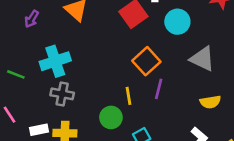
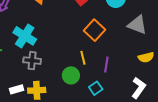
cyan cross: (55, 61) -> (25, 36), turned -35
purple line: (159, 89) -> (106, 65), moved

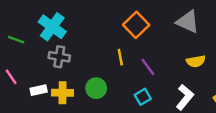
purple line: (106, 65) -> (148, 67), turned -49
green circle: (71, 75) -> (96, 88), moved
cyan square: (96, 88) -> (143, 97), moved

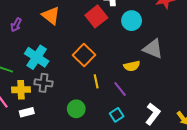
orange square: (136, 25) -> (84, 55), moved
yellow semicircle: (196, 61) -> (132, 66), moved
yellow cross: (63, 93) -> (21, 90), moved

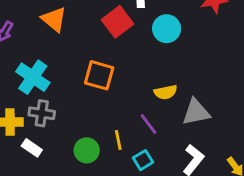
gray triangle: (153, 49) -> (196, 112), moved, turned -35
orange square: (84, 55) -> (99, 75), turned -30
yellow line: (96, 81) -> (118, 140), moved
white rectangle: (27, 112) -> (32, 148), moved, turned 48

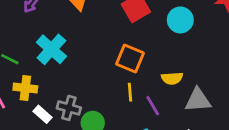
orange square: (99, 75) -> (130, 59), moved
gray cross: (42, 113) -> (69, 108), moved
yellow line: (118, 140) -> (130, 92), moved

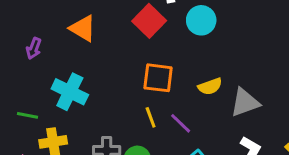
yellow line: (130, 92) -> (151, 117), moved
purple line: (153, 106) -> (181, 123), moved

